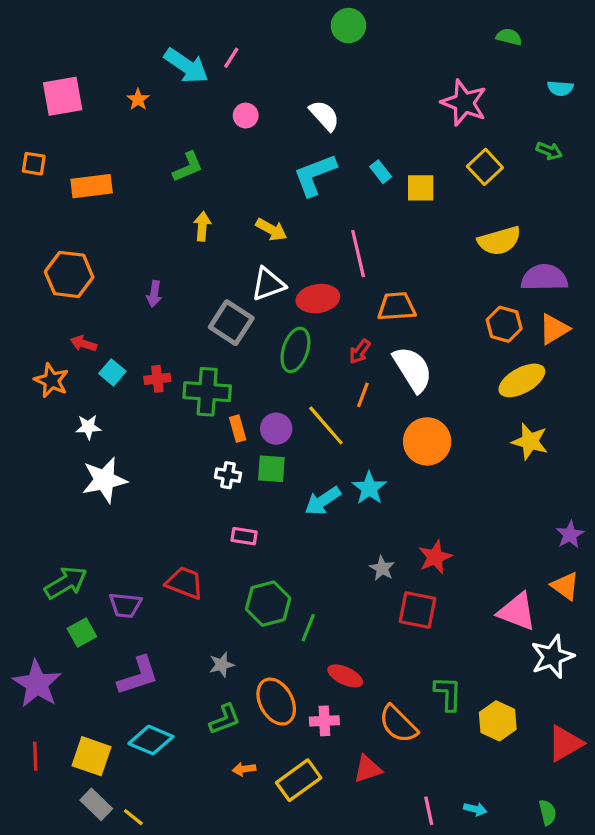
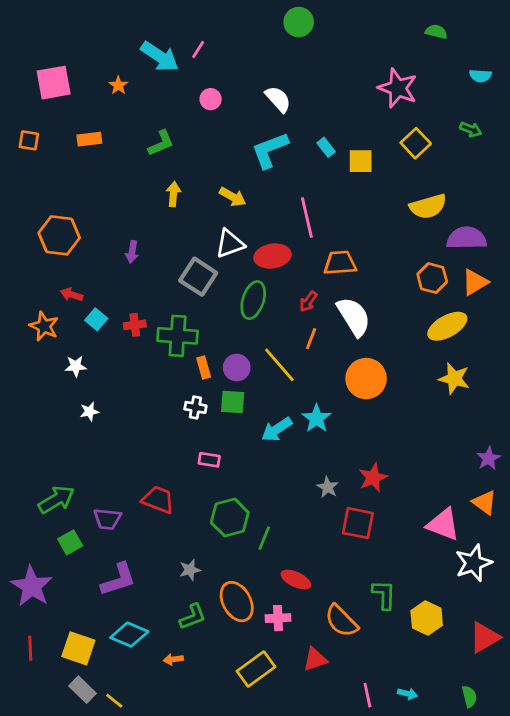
orange rectangle: (92, 186) -> (89, 139), moved, size x0.7
white star: (104, 480) -> (89, 412), size x0.5
orange arrow: (244, 769) -> (173, 659), moved

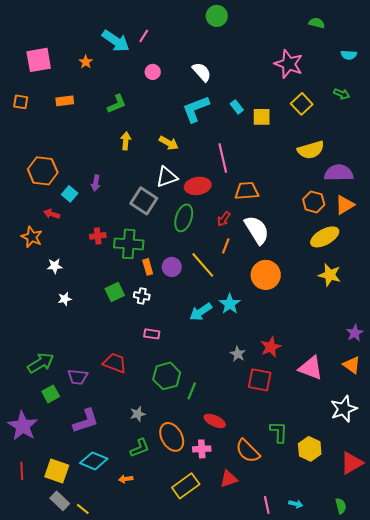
cyan square: (96, 319) -> (70, 194), moved
green square: (233, 402) -> (115, 292), moved, turned -30
pink triangle: (443, 524) -> (311, 368), moved

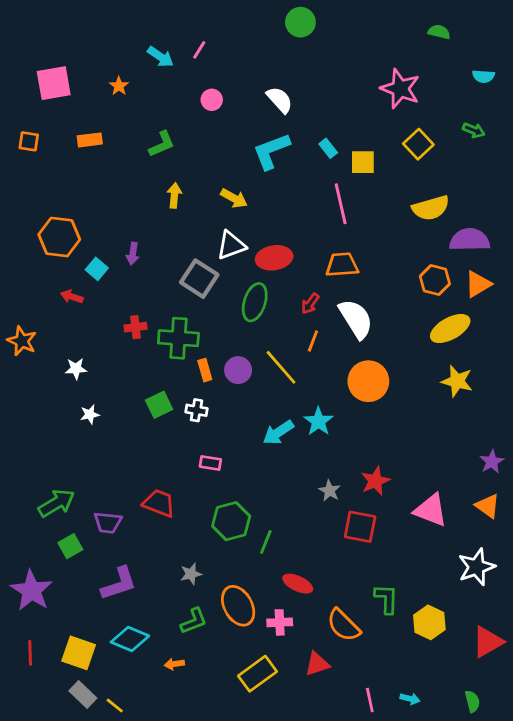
cyan arrow: (116, 41) -> (160, 57), size x0.7
pink line: (223, 158) -> (341, 204), moved
orange star: (32, 237) -> (22, 341), moved

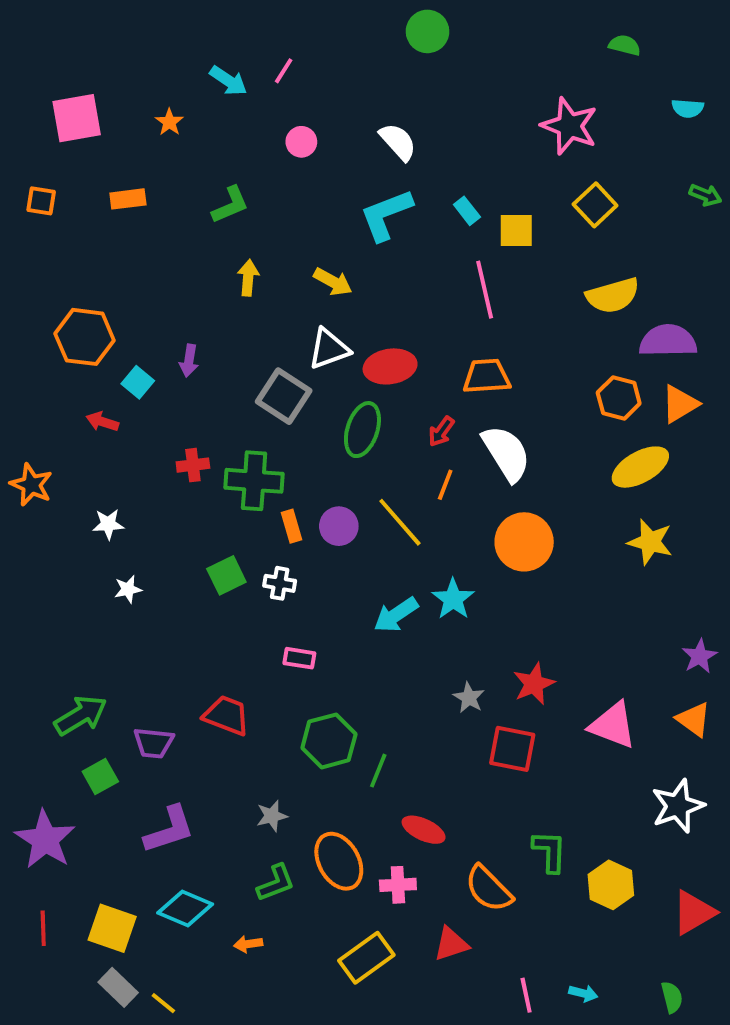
green arrow: (474, 130) -> (705, 195), moved

